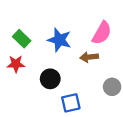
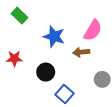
green rectangle: (22, 39) -> (20, 16), moved
blue square: (71, 103) -> (65, 94), turned -36

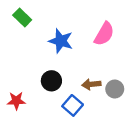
brown arrow: (81, 52) -> (91, 84), moved
red star: (14, 58) -> (16, 101), moved

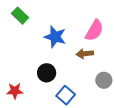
brown arrow: (91, 84) -> (85, 54), moved

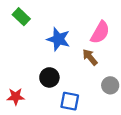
brown arrow: (85, 54) -> (90, 57), turned 56
blue square: (66, 95) -> (70, 101), turned -30

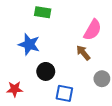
green rectangle: (21, 17) -> (43, 12), moved, turned -35
blue star: (58, 39) -> (29, 44), moved

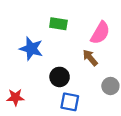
green rectangle: (43, 12) -> (58, 24), moved
black circle: (46, 71) -> (60, 77), moved

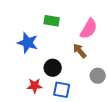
red star: (15, 97) -> (35, 86), moved

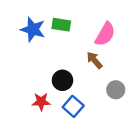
blue star: (28, 43) -> (33, 29), moved
blue square: (62, 90) -> (73, 106), turned 30

